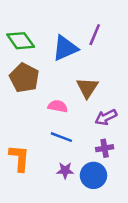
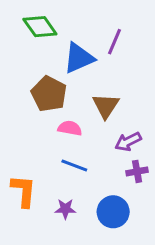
green diamond: (21, 41) -> (40, 27), moved
brown pentagon: (24, 78) -> (49, 94), moved
purple cross: (105, 148) -> (137, 171), moved
purple star: (65, 170) -> (65, 209), moved

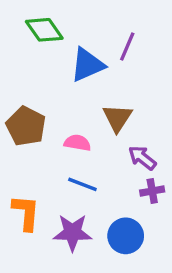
brown pentagon: (49, 94) -> (26, 126), moved
purple arrow: (128, 142) -> (142, 158), turned 65
purple star: (65, 209) -> (72, 233), size x1.6

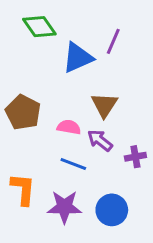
purple arrow: (142, 158) -> (100, 140), moved
purple cross: (152, 191) -> (135, 157), moved

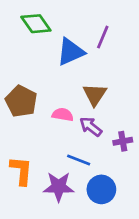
blue line: (73, 164) -> (79, 160), moved

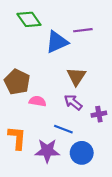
purple line: (103, 37) -> (83, 30), turned 60
pink semicircle: (63, 115) -> (38, 101), moved

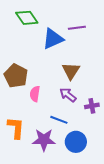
pink semicircle: (38, 101) -> (35, 94), turned -91

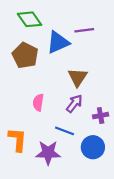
brown pentagon: (16, 76) -> (25, 55), moved
purple arrow: (68, 95) -> (74, 104), turned 90
blue circle: (76, 142) -> (93, 147), moved

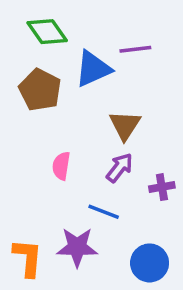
orange L-shape: (17, 140) -> (28, 258), moved
blue circle: (93, 147) -> (150, 263), moved

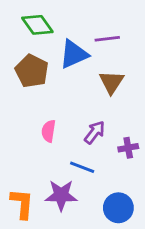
brown triangle: (125, 125) -> (111, 82), moved

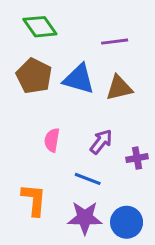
blue triangle: (74, 54) -> (79, 79), moved, turned 40
brown triangle: (111, 82) -> (119, 88), turned 44
purple star: (61, 195) -> (85, 218), moved
orange L-shape: (22, 204) -> (34, 200), moved

